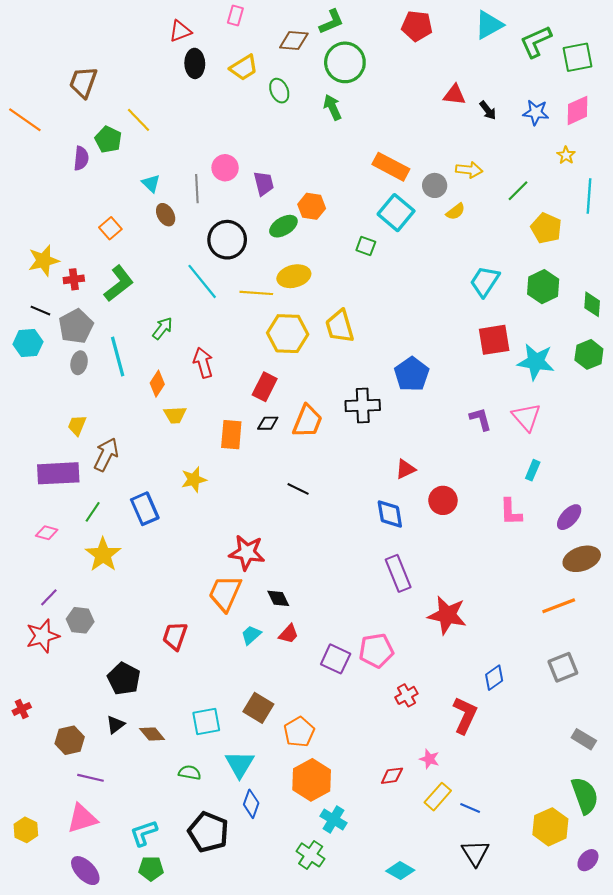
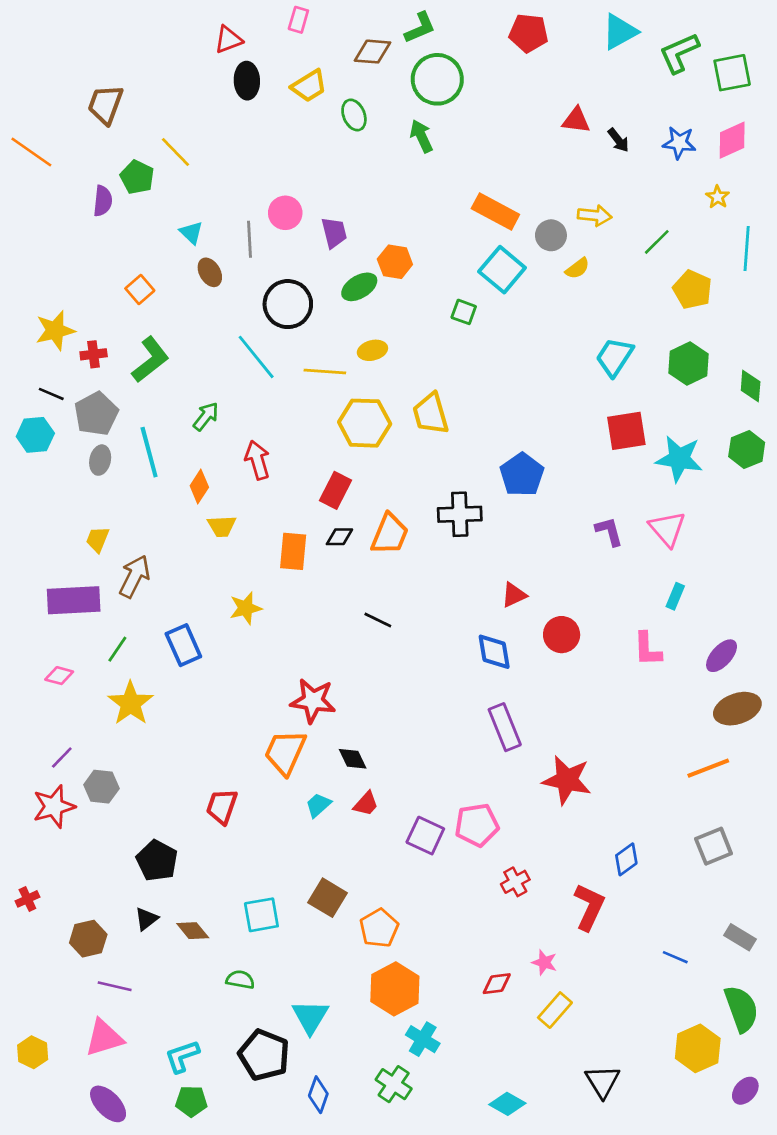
yellow ellipse: (294, 276) -> (372, 350), size x0.7
cyan triangle: (240, 764) -> (310, 1017), moved
blue diamond: (251, 804) -> (318, 1095), moved
blue line: (470, 808) -> (675, 957), moved

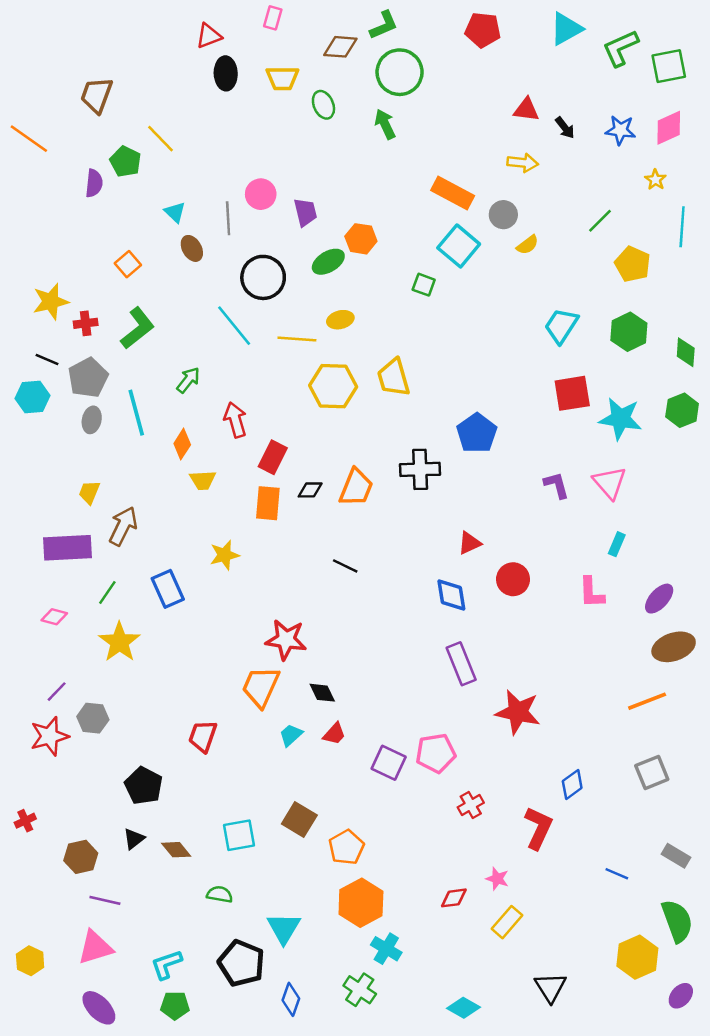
yellow trapezoid: (309, 86) -> (282, 78), turned 32
yellow arrow: (595, 215) -> (523, 163), moved
red rectangle: (335, 490) -> (273, 457), moved

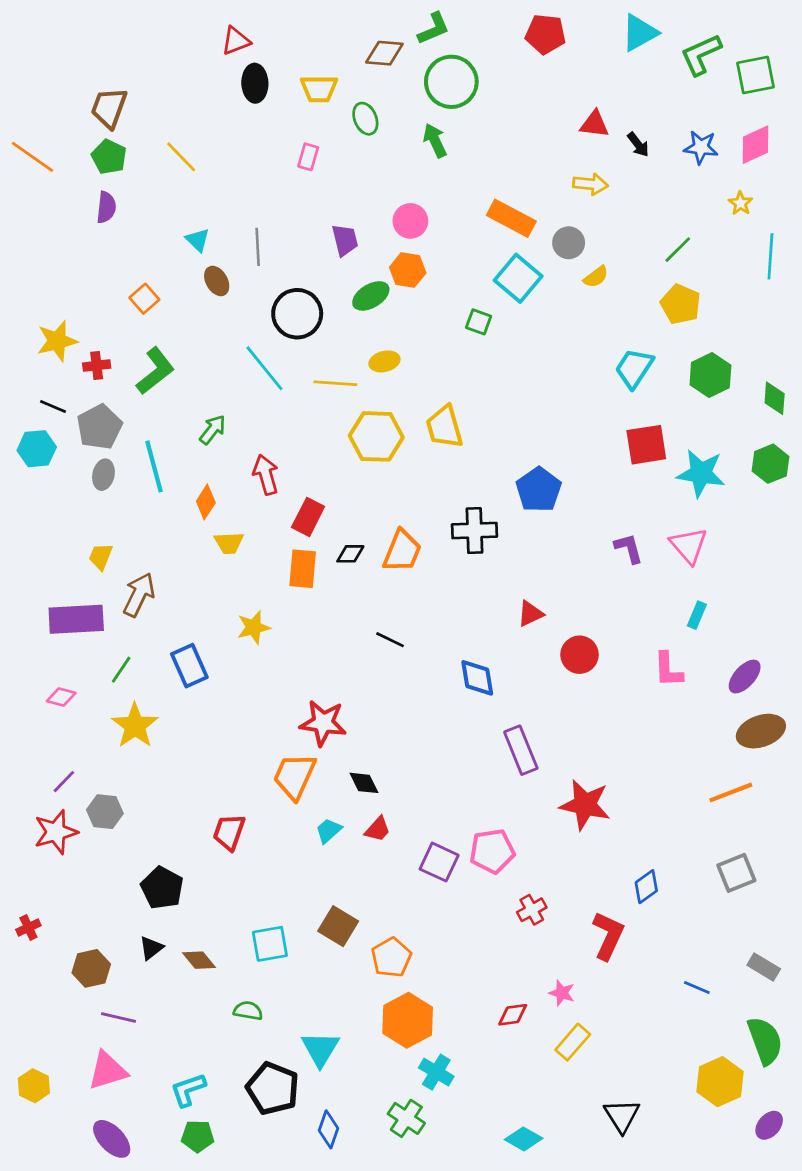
pink rectangle: (273, 18) -> (308, 157), moved
green pentagon: (125, 162) -> (109, 157), moved
pink circle: (261, 194) -> (410, 221), moved
yellow pentagon: (633, 264) -> (680, 304), moved
blue diamond: (451, 595) -> (477, 678), moved

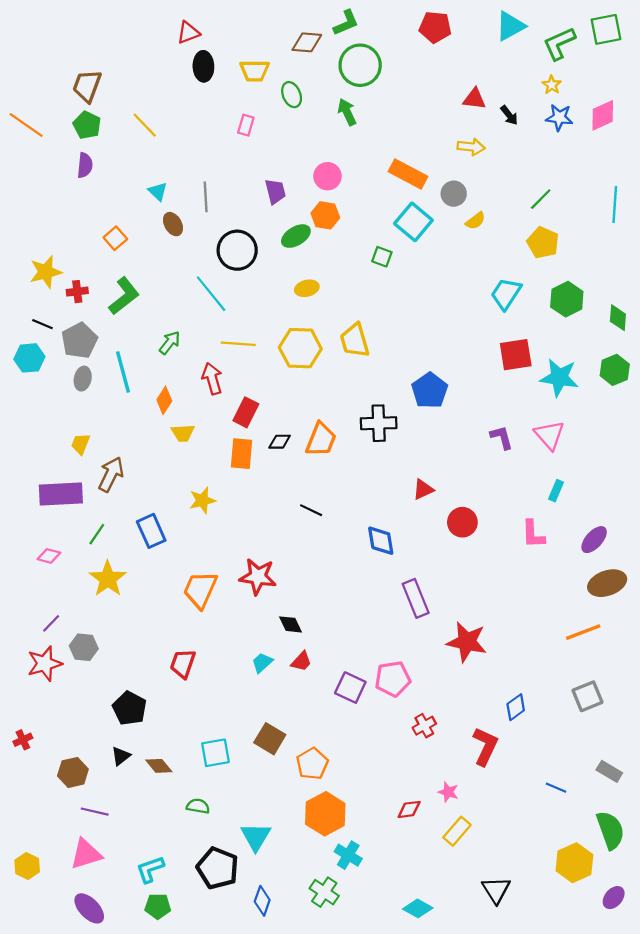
green square: (755, 75) -> (606, 29), moved
yellow star: (740, 203) -> (552, 85), moved
yellow line: (335, 383) -> (238, 344), moved
orange trapezoid: (294, 776) -> (200, 590), moved

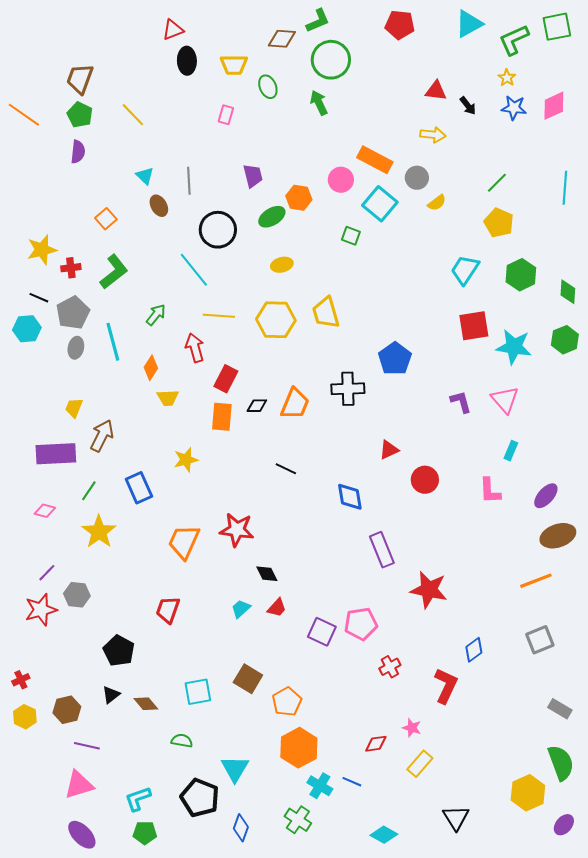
pink circle: (327, 176) -> (341, 180), moved
blue line: (556, 788) -> (352, 782), moved
yellow hexagon: (27, 866) -> (25, 717), moved

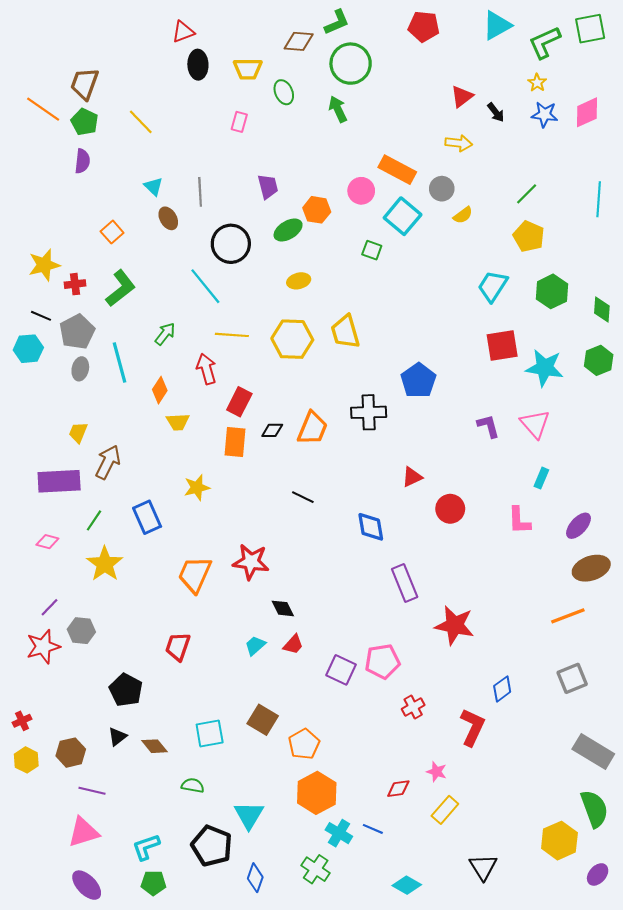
red triangle: (436, 91) -> (462, 96), turned -45
orange line: (24, 115) -> (43, 109), moved
gray rectangle: (560, 709) -> (593, 752), size x1.6

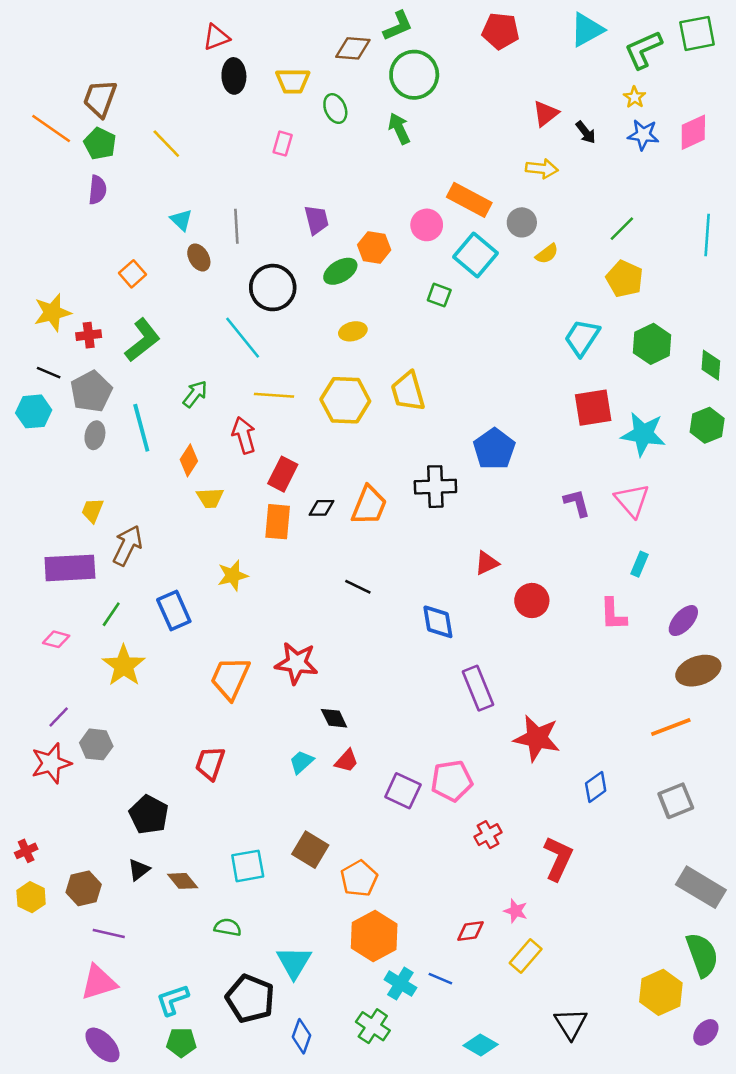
blue diamond: (502, 689) -> (596, 787), moved

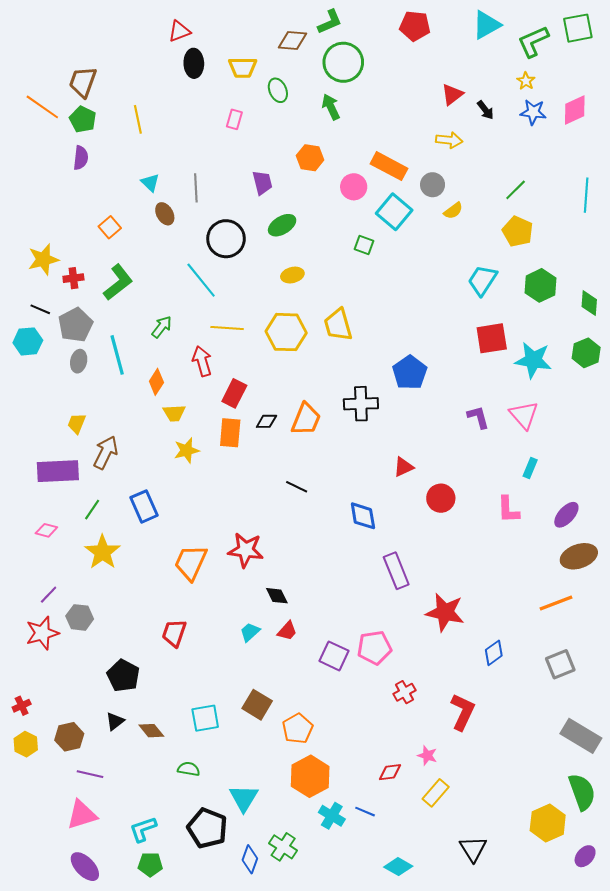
yellow line: (166, 144) -> (138, 119), turned 32
orange hexagon: (374, 247) -> (310, 158), moved
yellow star: (233, 575) -> (187, 450), moved
green cross: (373, 1026) -> (283, 847), moved

